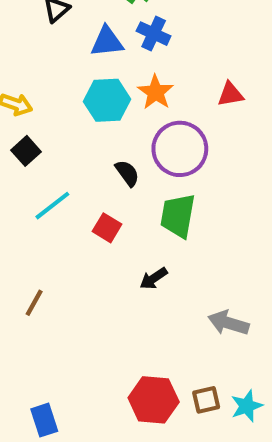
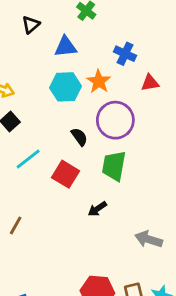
blue cross: (154, 34) -> (125, 54), moved
red square: (107, 228) -> (65, 174), size x1.4

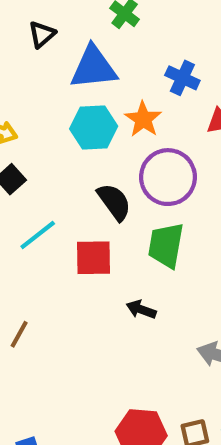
blue triangle: (65, 47) -> (94, 67), size x1.4
black semicircle: (79, 137) -> (114, 202), size x1.4
red square: (65, 174) -> (94, 258), turned -32
black arrow: (97, 209) -> (141, 309), turned 54

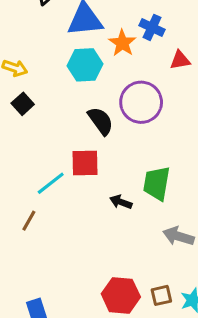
orange star: (143, 119) -> (122, 43), moved
cyan line: (38, 235) -> (51, 183), moved
green trapezoid: (166, 245) -> (157, 183), moved

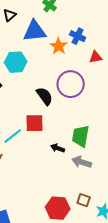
cyan hexagon: (85, 65) -> (16, 62), moved
gray arrow: (178, 236) -> (82, 162), moved
brown square: (161, 295) -> (84, 200), moved, turned 32

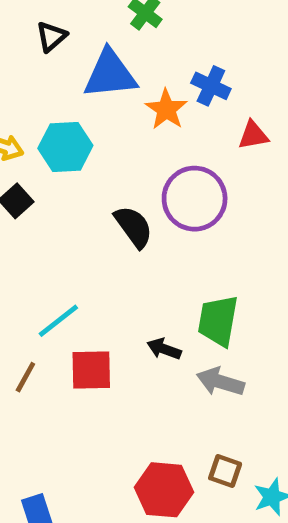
red square: (35, 123) -> (91, 370), moved

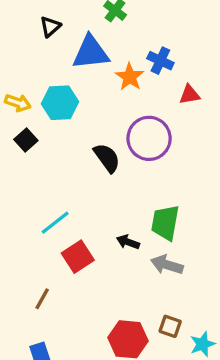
red square: (91, 370) -> (78, 257), turned -32
brown line: (25, 377) -> (42, 299), moved

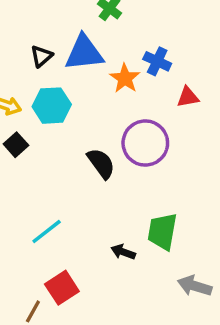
black triangle: (50, 27) -> (41, 56), moved
red square: (78, 257) -> (62, 288), moved
gray arrow: (167, 265) -> (195, 286), moved

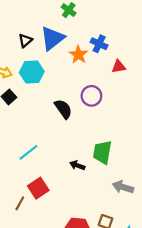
blue triangle: (84, 53) -> (52, 38), turned -32
purple circle: (145, 143) -> (91, 96), size x0.7

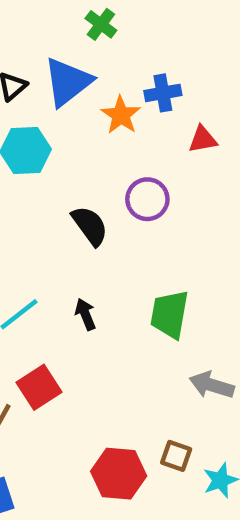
blue cross: (99, 44) -> (163, 93), turned -35
black arrow: (77, 165) -> (85, 314), moved, turned 48

